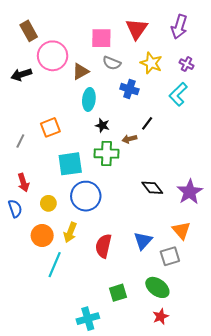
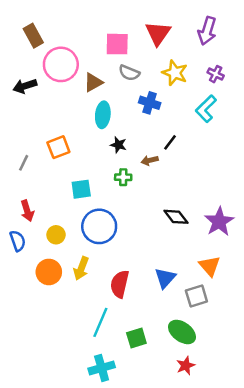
green cross: (107, 153) -> (123, 177), size x0.6
cyan square: (70, 164) -> (81, 189), size x0.7
cyan line: (55, 265) -> (100, 322), moved

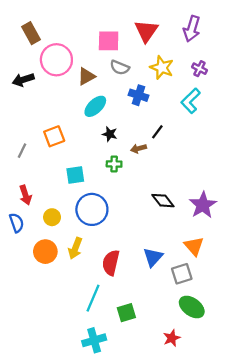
cyan ellipse: (103, 115) -> (95, 106), turned 40
green ellipse: (182, 332) -> (192, 307), moved

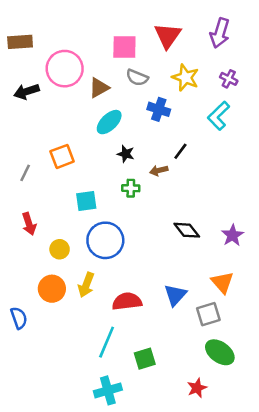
brown rectangle: (31, 33) -> (20, 42), moved, turned -65
purple star: (203, 205) -> (233, 235), size x0.7
blue semicircle: (17, 223) -> (19, 318), moved
red semicircle: (111, 263) -> (127, 301), turned 70

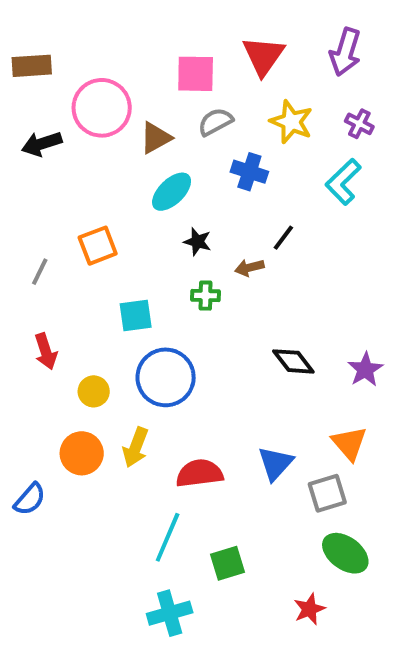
gray semicircle: (137, 78) -> (215, 122), turned 130
blue semicircle: (19, 318) -> (30, 499), turned 60

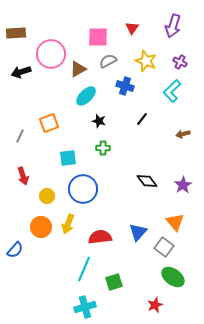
red triangle: (263, 56) -> (132, 28), size x0.6
brown arrow: (249, 268) -> (183, 134), moved
gray square: (327, 493) -> (164, 247), turned -36

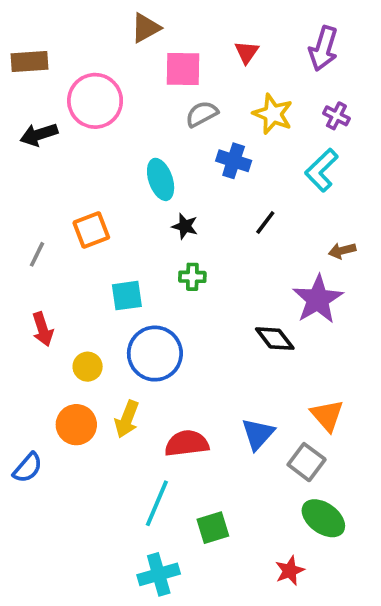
brown triangle: (78, 69) -> (146, 28), moved
cyan ellipse: (86, 96) -> (161, 179), turned -65
purple star: (183, 185) -> (318, 299), moved, size x1.5

